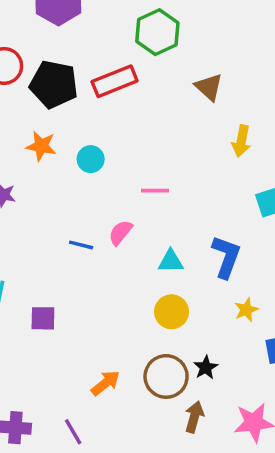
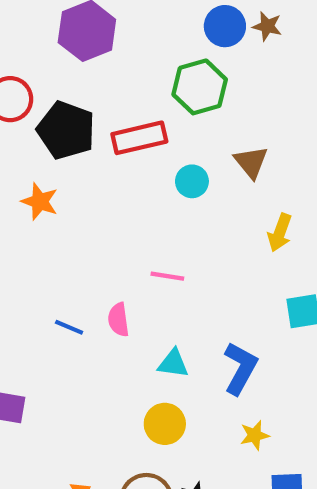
cyan circle: (91, 159) -> (192, 181), moved
pink semicircle: (120, 233) -> (118, 320), turned -56

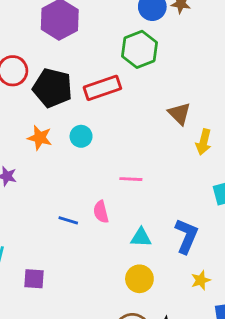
brown triangle: (251, 162) -> (179, 114), moved
cyan circle: (192, 181) -> (81, 136), moved

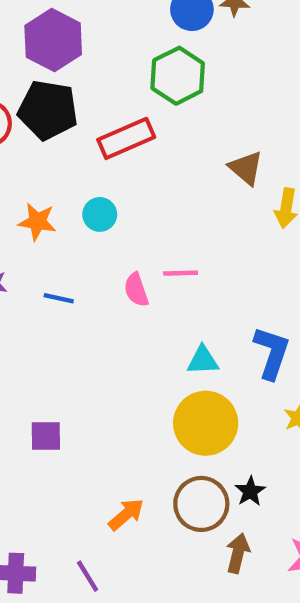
black pentagon: (53, 88) -> (48, 110), moved
pink semicircle: (101, 212) -> (136, 290), moved
blue line: (68, 220) -> (59, 298), moved
yellow circle: (139, 279) -> (206, 423), size x1.5

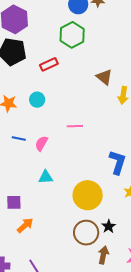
red rectangle: (126, 138) -> (49, 64), size x0.7
pink semicircle: (136, 290) -> (41, 143), moved, turned 49
cyan triangle: (203, 360) -> (46, 177), moved
orange arrow: (126, 514) -> (25, 225), moved

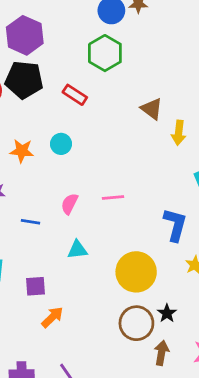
red rectangle: (49, 64) -> (75, 95), turned 60
pink line: (75, 126) -> (113, 198), moved
blue line: (19, 139) -> (30, 222), moved

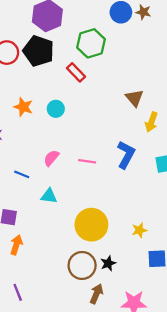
green hexagon: (105, 53) -> (91, 43), moved
blue line: (30, 222) -> (22, 174), moved
blue L-shape: (175, 225) -> (126, 155), moved
orange arrow: (52, 317) -> (16, 245), turned -42

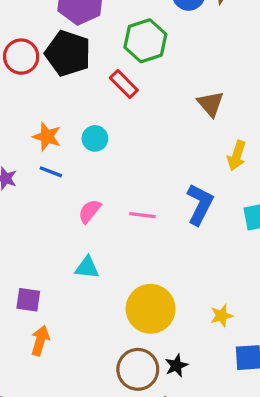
brown triangle: (134, 98) -> (211, 104), moved
blue line: (22, 174) -> (51, 172), moved

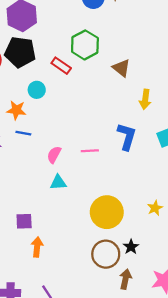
green hexagon: (145, 41) -> (85, 45), moved
cyan circle: (95, 138) -> (37, 90), moved
cyan triangle: (87, 268) -> (58, 182), moved

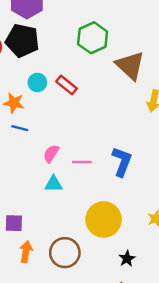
red rectangle: (61, 66) -> (67, 85), moved
brown triangle: (121, 68) -> (130, 65), size x1.5
blue L-shape: (127, 136) -> (122, 162), moved
pink line: (90, 151) -> (82, 162), moved
brown circle: (106, 254) -> (65, 253), moved

